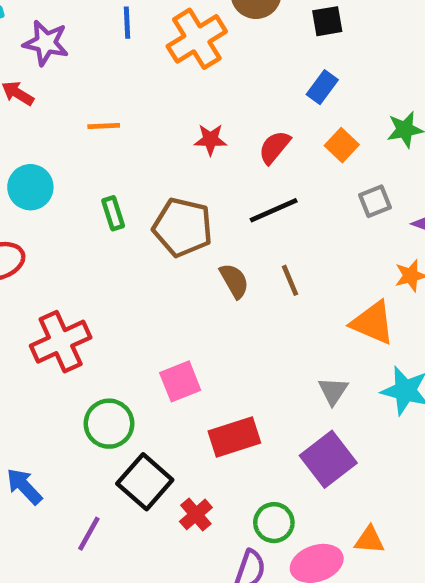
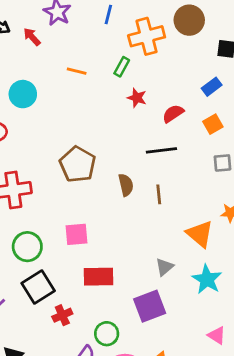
green rectangle: (113, 213) -> (122, 67), moved, turned 30
brown pentagon: (183, 227) -> (78, 164), moved

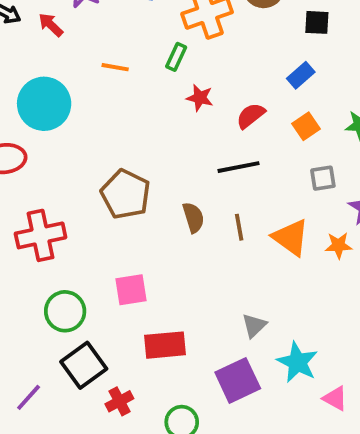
cyan circle: (23, 94) -> (44, 104), size x1.4
orange triangle: (200, 234) -> (291, 237), moved
cyan star: (207, 279) -> (297, 362), moved
pink triangle: (217, 335) -> (335, 398), moved

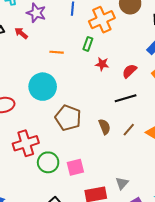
cyan circle: (44, 104) -> (43, 87), moved
brown line: (239, 227) -> (129, 130), turned 56
green circle: (65, 311) -> (48, 162), moved
gray triangle: (254, 326) -> (122, 183), moved

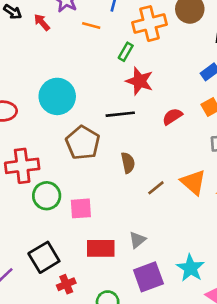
orange line: (57, 52) -> (91, 25), moved
red star: (102, 64) -> (139, 81), size x1.5
red semicircle: (129, 71) -> (172, 117), moved
black line: (126, 98) -> (120, 114), moved
brown line: (129, 130) -> (156, 188), moved

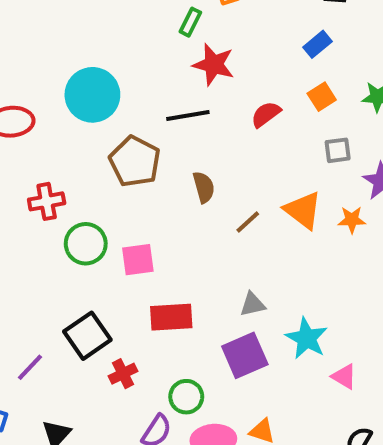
red cross: (22, 166) -> (47, 201), size x0.7
gray triangle: (137, 240) -> (252, 304), moved, turned 30

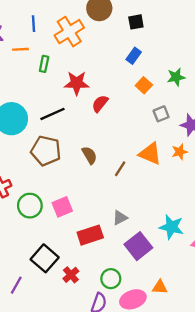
green rectangle: (190, 22) -> (44, 64), moved
red semicircle: (266, 114) -> (100, 104), moved
black line: (188, 116) -> (52, 114), moved
gray triangle: (252, 304) -> (120, 218), moved

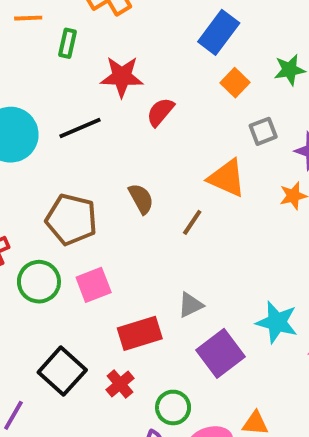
blue rectangle: (134, 56) -> (219, 32), size x1.5
brown pentagon: (46, 151) -> (71, 219), moved
orange triangle: (150, 154) -> (227, 178), moved
red cross: (71, 275) -> (120, 384), moved

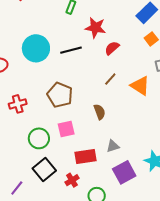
brown semicircle: (141, 199) -> (100, 112), moved
brown line: (192, 222) -> (110, 79), moved
green circle: (39, 282) -> (39, 138), moved

